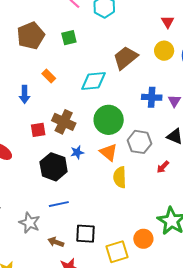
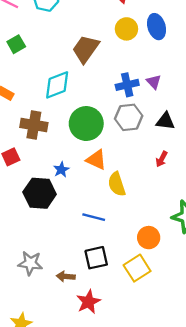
brown cross: (64, 122) -> (34, 125), moved
gray hexagon: (140, 142) -> (129, 117), moved
blue line: (59, 204) -> (94, 217), moved, turned 42
orange circle: (143, 239) -> (149, 238), moved

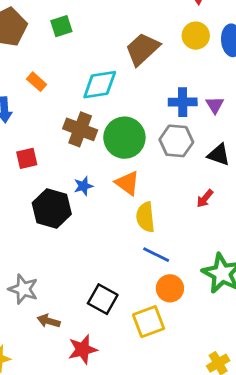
brown cross: (34, 125) -> (80, 129), moved
blue line: (94, 217) -> (156, 255), moved
black square: (96, 258) -> (103, 299), turned 30
brown arrow: (66, 276) -> (49, 321), moved

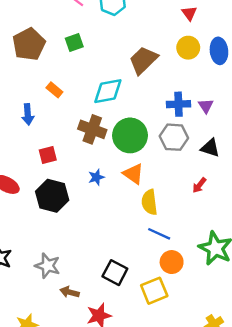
black hexagon: (52, 209) -> (52, 196), moved

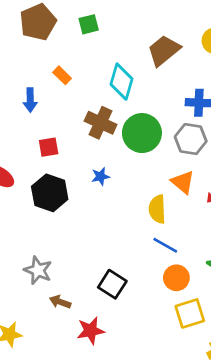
cyan diamond: (108, 91) -> (122, 82), turned -68
orange triangle: (133, 174) -> (183, 182), moved
yellow square: (154, 291) -> (190, 313), moved

